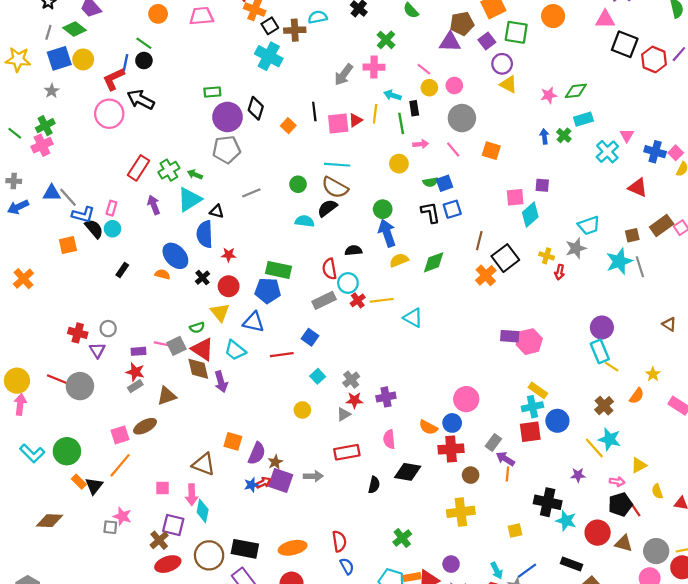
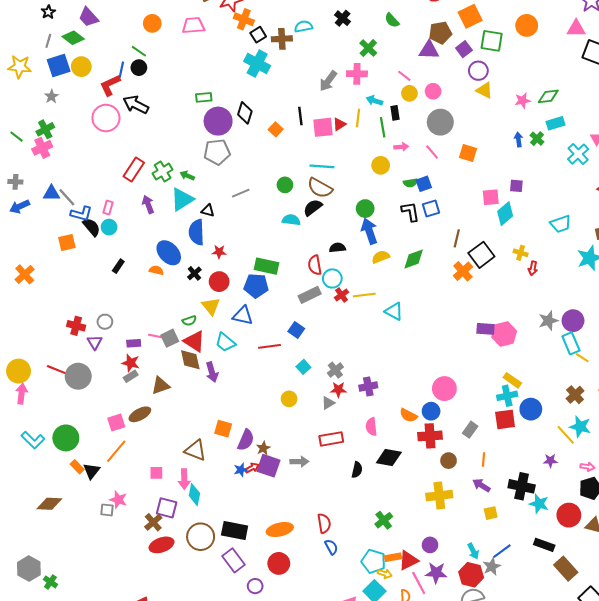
gray star: (576, 248) -> (548, 321), moved
purple arrow: (505, 459) -> (481, 485), moved

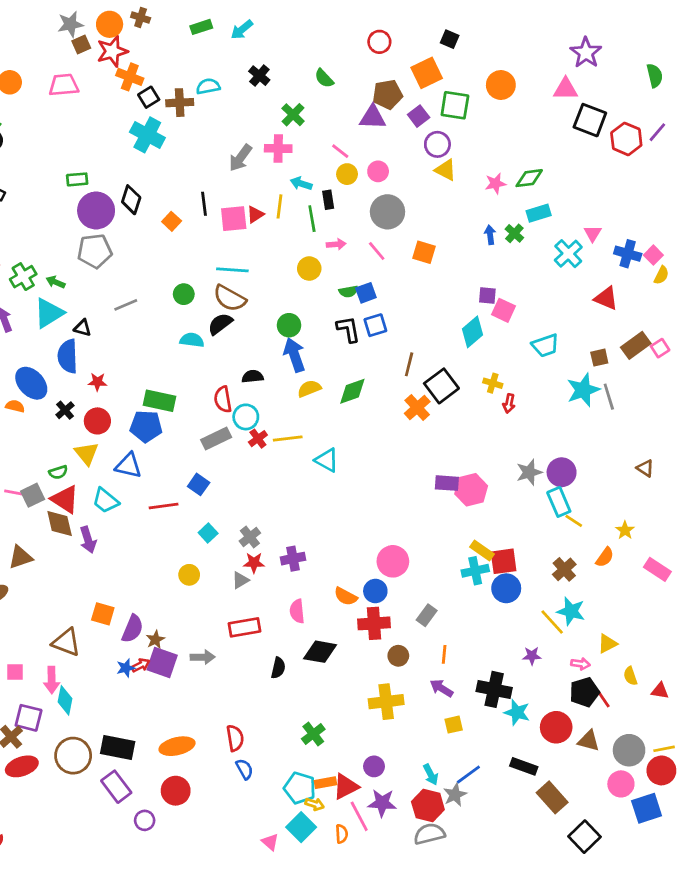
pink square: (491, 197) -> (504, 310), moved, turned 30
red square: (505, 419) -> (504, 561), moved

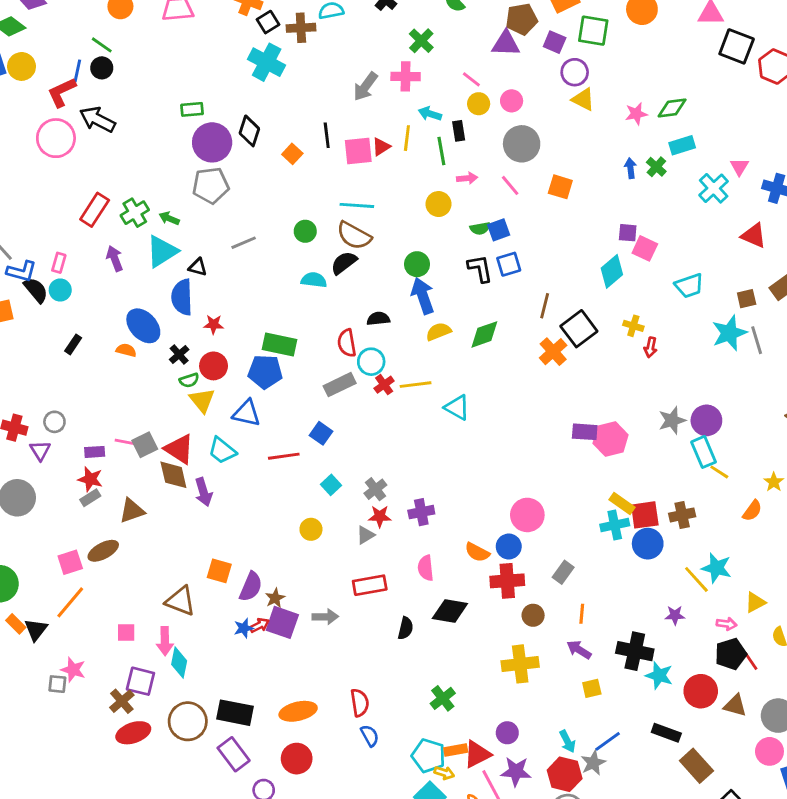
purple square: (419, 116) -> (555, 42), turned -30
green semicircle: (58, 472) -> (189, 380), moved
brown cross: (564, 569) -> (682, 515), moved, turned 30

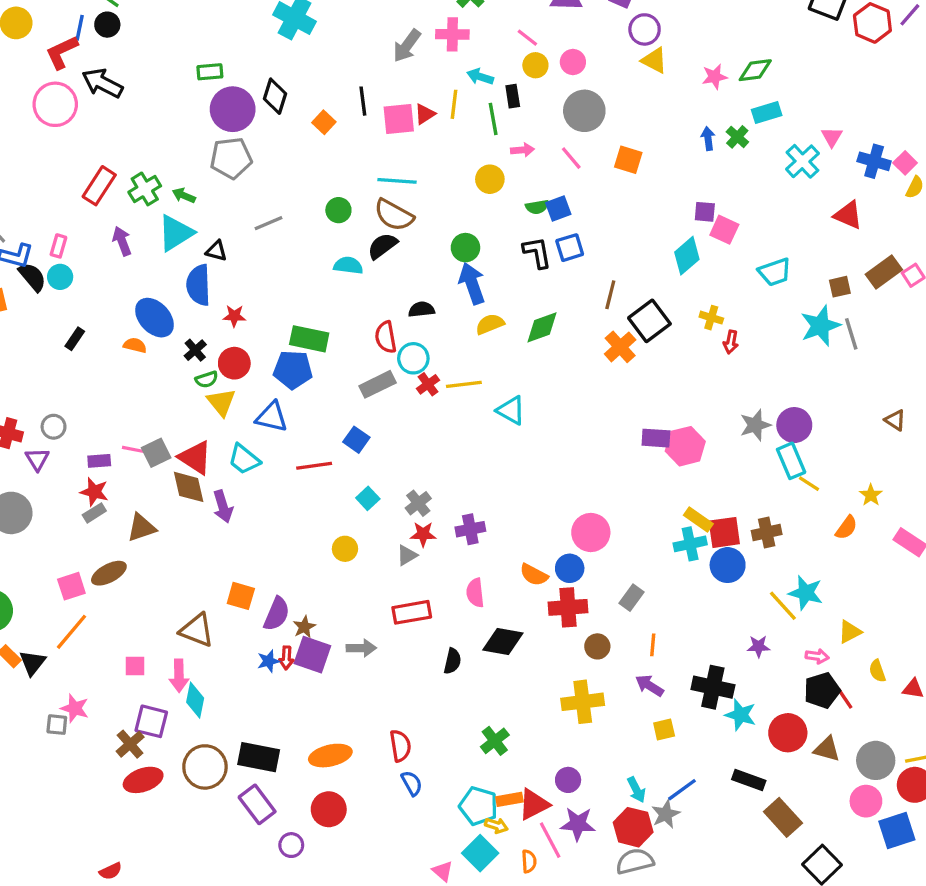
red arrow: (259, 625) -> (286, 658), turned 120

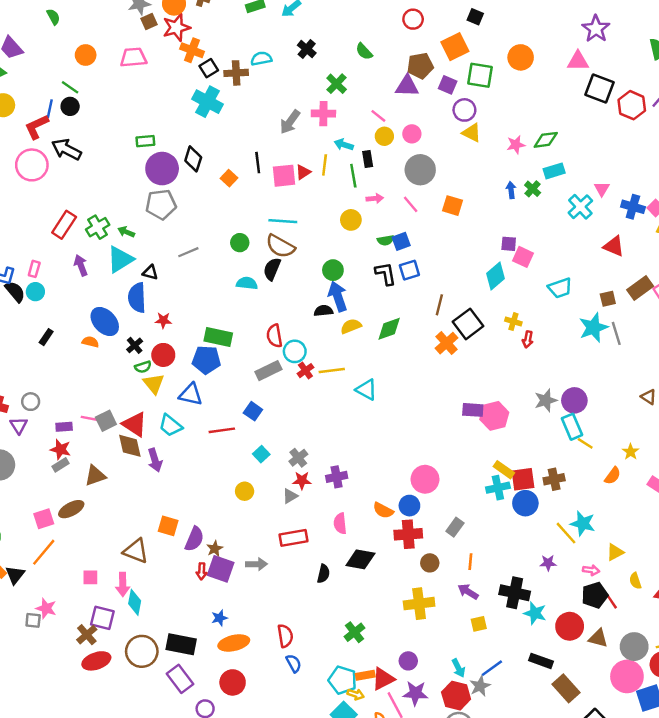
black semicircle: (382, 246) -> (272, 269), turned -30
black semicircle: (422, 309) -> (323, 311), moved
blue star: (268, 661) -> (219, 618), moved
pink circle: (866, 801) -> (627, 676), size x1.4

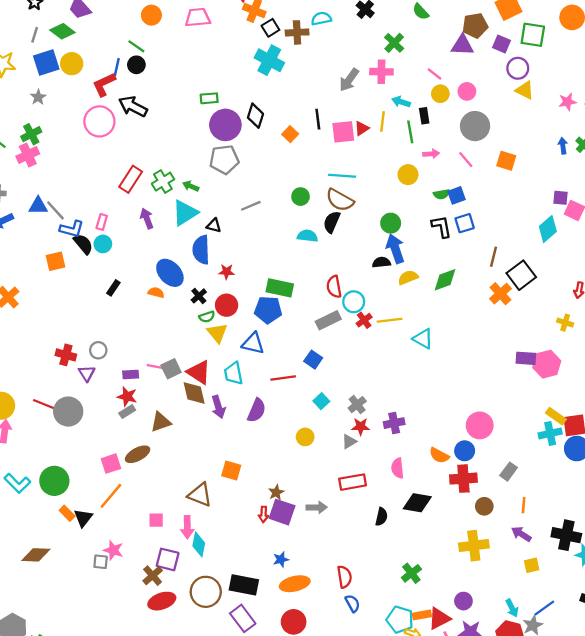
yellow cross: (513, 322) -> (565, 323), moved
cyan trapezoid: (170, 425) -> (233, 373), turned 40
purple semicircle: (194, 539) -> (257, 410), moved

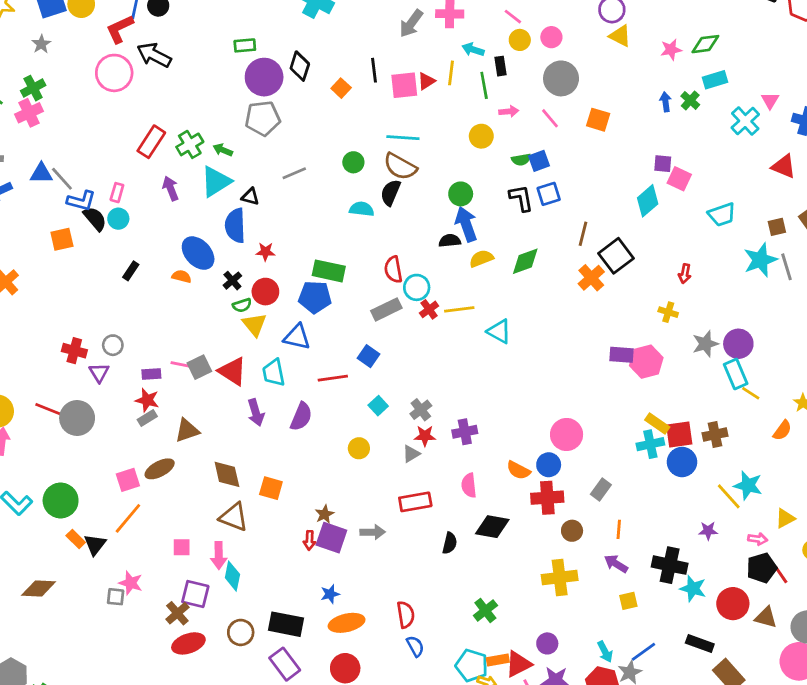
brown diamond: (194, 393) -> (227, 474), moved
brown circle: (206, 592) -> (241, 632), size x0.7

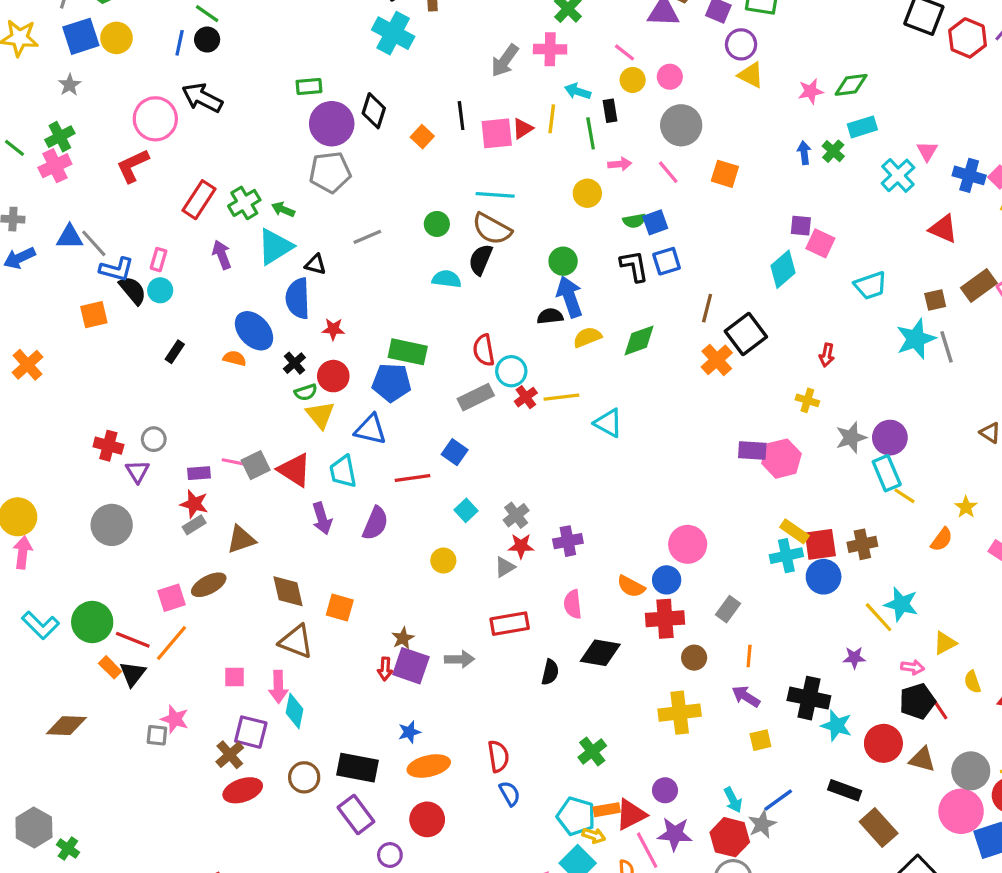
red L-shape: (120, 29) -> (133, 166), moved
red line: (50, 410) -> (133, 640), moved

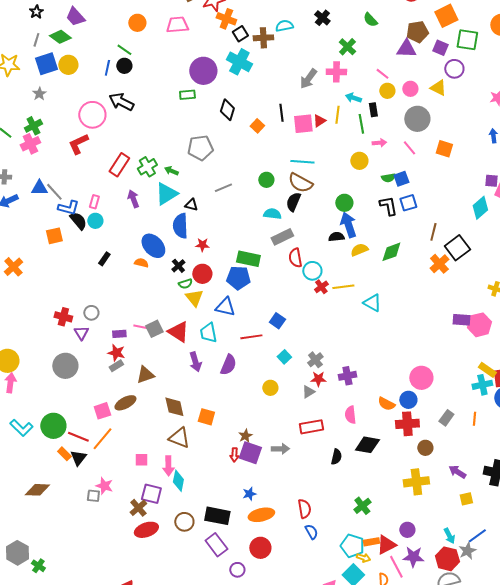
yellow triangle: (751, 75) -> (438, 88), moved
purple circle: (332, 124) -> (203, 71), moved
gray rectangle: (476, 397) -> (282, 237), moved
orange line: (749, 656) -> (474, 419), moved

